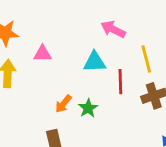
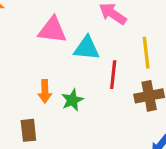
pink triangle: (42, 54) -> (52, 30), moved, size x1.4
orange arrow: (63, 104) -> (45, 91), turned -48

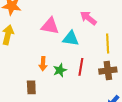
red line: (113, 75) -> (81, 67), moved

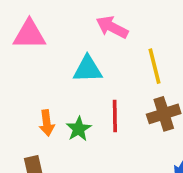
pink triangle: (50, 26) -> (29, 35), moved

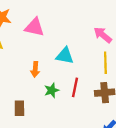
pink arrow: (112, 27) -> (103, 35), moved
orange arrow: (47, 123) -> (35, 69), moved

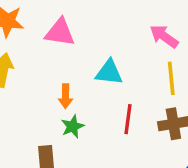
green star: (52, 90) -> (73, 126), moved

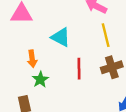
cyan triangle: (109, 72) -> (61, 37), turned 30

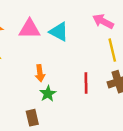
cyan triangle: (61, 37) -> (59, 32), moved

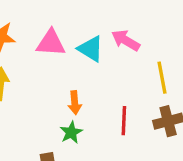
pink arrow: (103, 21) -> (126, 40), moved
orange arrow: (40, 73) -> (75, 103), moved

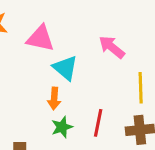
cyan triangle: (91, 49) -> (65, 68), moved
green star: (71, 132) -> (62, 127), moved

